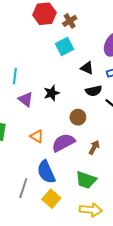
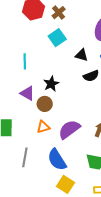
cyan line: (15, 76) -> (25, 61), moved
brown circle: (78, 117) -> (45, 104), moved
orange triangle: (37, 136) -> (43, 127), turned -40
gray line: (23, 188) -> (25, 157), moved

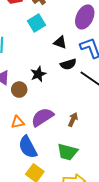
black star: (51, 84) -> (38, 74), moved
orange triangle: (43, 127) -> (18, 122), moved

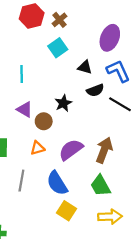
brown arrow: (73, 120) -> (104, 150), size x1.6
orange triangle: (18, 122) -> (38, 148), moved
green trapezoid: (67, 152) -> (100, 186), turned 50

